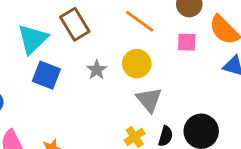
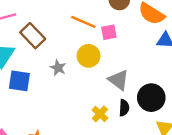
pink square: (187, 42) -> (109, 32), moved
gray triangle: (149, 100) -> (119, 80), moved

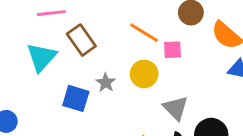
blue square: (19, 81) -> (76, 98), moved

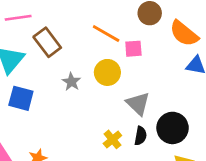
blue square: (76, 98) -> (21, 98), moved

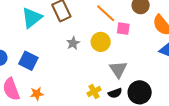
blue square: (21, 98) -> (28, 61), moved
black semicircle: (141, 136) -> (115, 93), turned 48

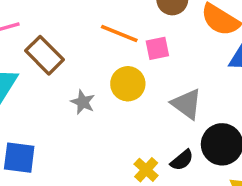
gray triangle: (118, 69) -> (187, 104), moved

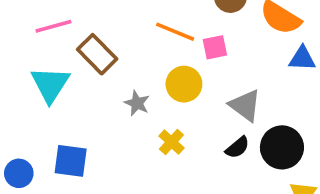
black semicircle: (182, 160) -> (237, 148), moved
yellow cross: (146, 170) -> (171, 142), moved

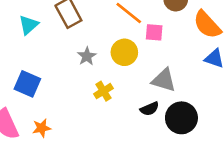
cyan triangle: (50, 84) -> (29, 25), size x0.7
gray triangle: (245, 105) -> (164, 80), turned -36

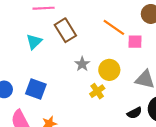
yellow circle: (124, 52) -> (109, 70), moved
black semicircle: (150, 109) -> (134, 113), moved

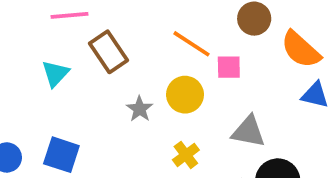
yellow circle: (109, 70) -> (185, 95), moved
yellow cross: (97, 91) -> (186, 155), moved

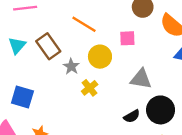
orange line: (192, 44) -> (84, 24), moved
brown rectangle: (108, 52) -> (48, 46), moved
yellow cross: (186, 155) -> (90, 88), moved

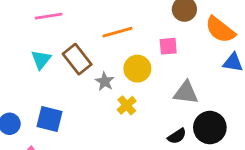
orange line: (84, 24) -> (117, 32), turned -45

